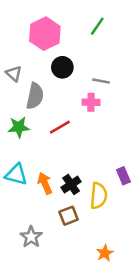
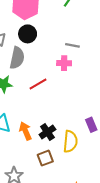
black circle: (62, 67) -> (28, 34), moved

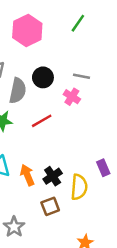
black circle: (28, 34) -> (43, 77), moved
pink cross: (64, 63) -> (72, 97), turned 32

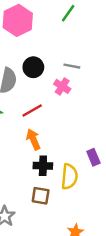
orange arrow: (27, 175) -> (33, 139), moved
black cross: (53, 176) -> (43, 166), turned 36
brown square: (50, 206) -> (41, 196), turned 30

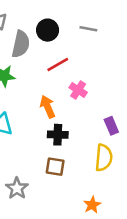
pink cross: (62, 86) -> (78, 90), moved
red line: (32, 110) -> (58, 64), moved
yellow semicircle: (69, 177) -> (104, 158), moved

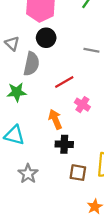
black circle: (48, 30) -> (46, 38), moved
brown square: (55, 167) -> (78, 173), moved
gray star: (17, 188) -> (28, 174), moved

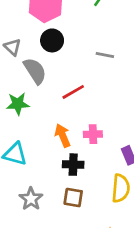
gray semicircle: (31, 64) -> (35, 71), turned -45
pink cross: (82, 105) -> (93, 134), moved, turned -35
brown square: (78, 173) -> (73, 198), moved

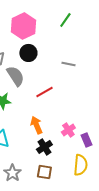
pink cross: (93, 134) -> (68, 130), moved, turned -32
black cross: (73, 165) -> (44, 147), turned -35

